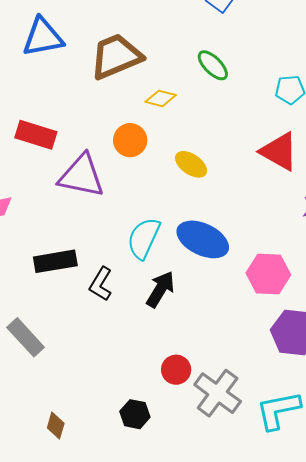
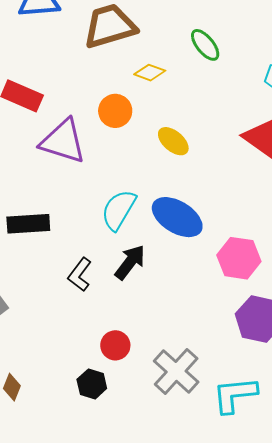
black L-shape: (101, 284) -> (80, 275), moved
red circle: (176, 370) -> (115, 345), moved

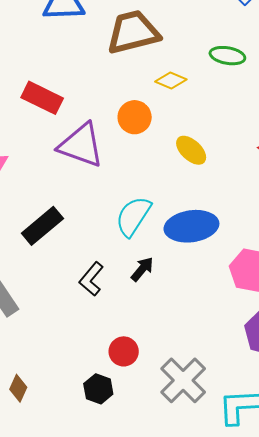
green ellipse: (205, 45) -> (227, 56), turned -44
blue ellipse: (177, 217) -> (191, 226), turned -42
black rectangle: (28, 224) -> (42, 226), turned -39
black arrow: (130, 262) -> (142, 269), size x0.7

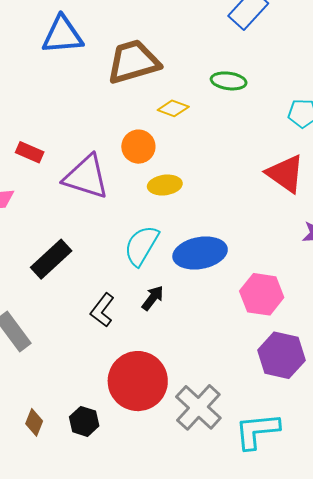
red rectangle: (42, 98) -> (30, 152), moved, size x0.7
yellow ellipse: (191, 150) -> (165, 185), moved, turned -48
red circle: (124, 351) -> (138, 381), size x2.0
black hexagon: (98, 389) -> (84, 421), moved

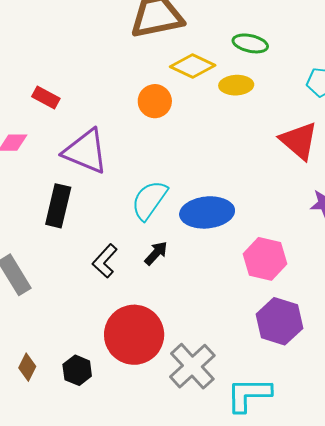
yellow diamond: (173, 108) -> (193, 66), size x1.4
purple triangle: (86, 177) -> (86, 151), moved
yellow ellipse: (165, 185) -> (236, 85), moved
black rectangle: (51, 259) -> (58, 206), turned -39

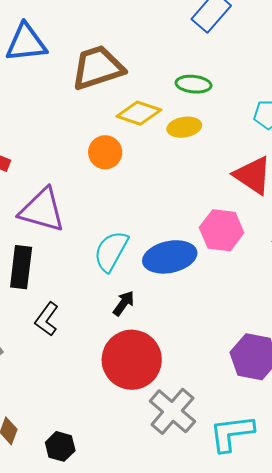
pink hexagon: (265, 259) -> (222, 230), moved
black L-shape: (105, 261) -> (47, 319), moved
red circle: (134, 335) -> (132, 360), moved
black hexagon: (77, 370) -> (60, 446), moved

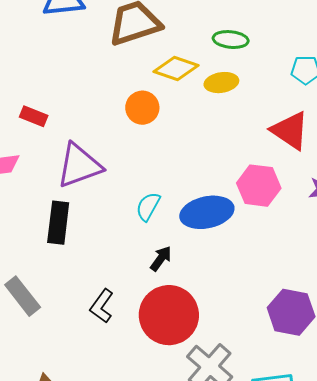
purple triangle: (42, 210) -> (79, 165), turned -36
cyan semicircle: (111, 251) -> (148, 207), size x0.7
black L-shape: (47, 319) -> (102, 306), moved

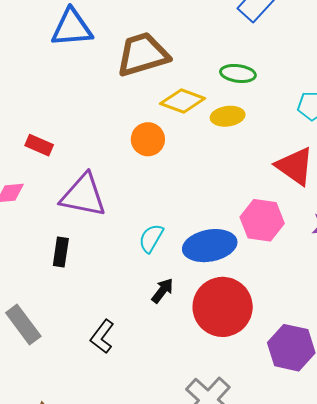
purple triangle: (79, 165) -> (83, 195), turned 30
black rectangle: (58, 223) -> (61, 252), size x0.7
red circle: (169, 315) -> (223, 307), moved

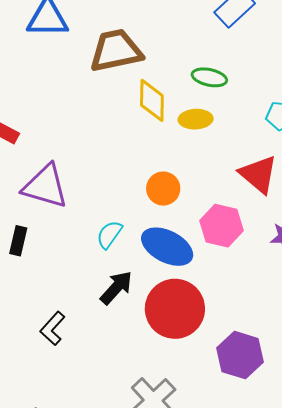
yellow diamond: (183, 101) -> (152, 100), turned 66
orange circle: (148, 139) -> (163, 189), moved
blue ellipse: (210, 246) -> (167, 247), turned 33
black arrow: (162, 291) -> (116, 288), size x1.4

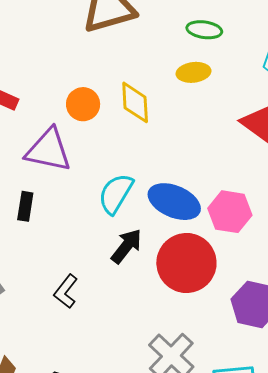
yellow diamond: (152, 100) -> (135, 102), moved
orange circle: (163, 189) -> (83, 104), moved
pink hexagon: (222, 226) -> (230, 212), moved
cyan semicircle: (109, 234) -> (116, 194), size x1.4

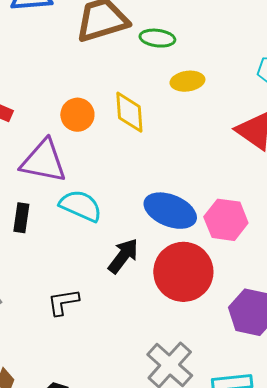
green ellipse: (204, 30) -> (157, 38), moved
cyan semicircle: (116, 194) -> (81, 206), moved, turned 84
black L-shape: (66, 291) -> (63, 302), turned 44

